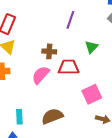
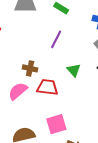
green triangle: (91, 47) -> (74, 70), turned -32
pink square: (92, 94) -> (56, 124), moved

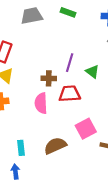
purple line: (56, 39) -> (70, 63), moved
pink semicircle: (18, 91) -> (41, 103), turned -42

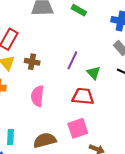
brown cross: (49, 78) -> (32, 62), moved
red trapezoid: (70, 94) -> (83, 96), moved

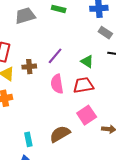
purple line: (72, 60) -> (55, 56), moved, turned 30
pink semicircle: (37, 96) -> (57, 84), moved

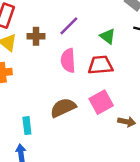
brown semicircle: (60, 134) -> (63, 108), moved

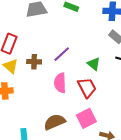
red trapezoid: (100, 65) -> (87, 88), turned 65

